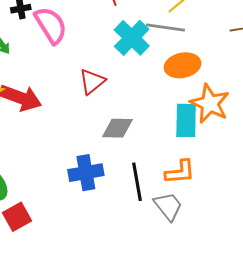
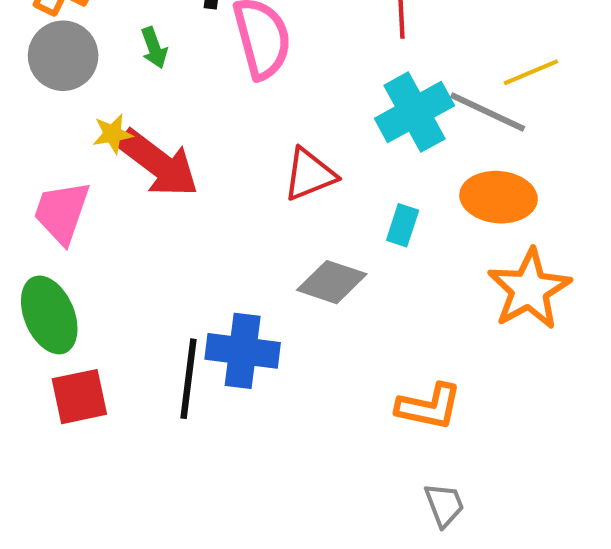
cyan rectangle: (186, 120) -> (403, 225), moved, size x0.6
black line: (137, 182) -> (188, 379), moved
gray trapezoid: (168, 206) -> (444, 505), moved, size x0.7

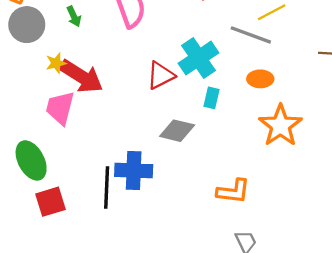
cyan cross: (414, 112) -> (199, 58), moved
orange ellipse: (498, 197) -> (260, 79), size x0.7
pink trapezoid: (62, 212) -> (60, 108), moved

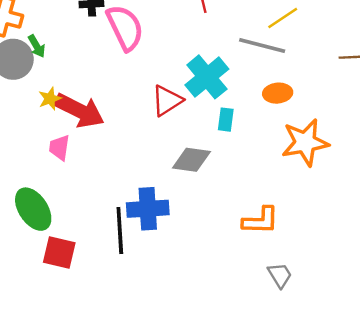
green arrow: (74, 16) -> (37, 46), moved
pink trapezoid: (60, 108) -> (59, 148), size x0.7
orange star: (280, 126) -> (305, 142), turned 30
red square: (50, 202) -> (59, 253), turned 36

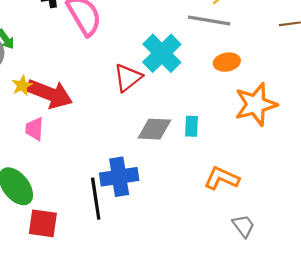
cyan rectangle: (226, 120) -> (192, 126), moved
orange L-shape: (260, 221) -> (222, 178), turned -152

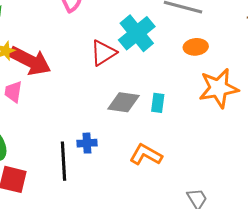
blue cross: (119, 177) -> (87, 143), size x0.6
orange L-shape: (222, 178) -> (146, 155), moved

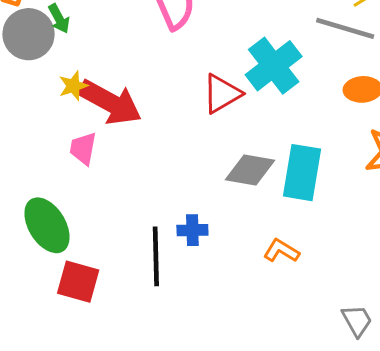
cyan rectangle: (158, 103) -> (302, 173), size x1.8
orange L-shape: (146, 155) -> (281, 251), size x0.7

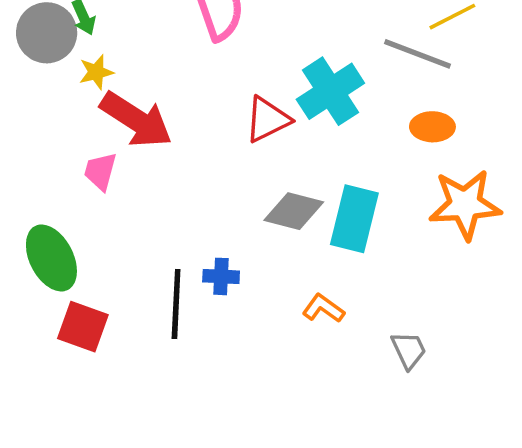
yellow star: (73, 86) -> (96, 72), moved
gray trapezoid: (357, 321) -> (409, 350), moved

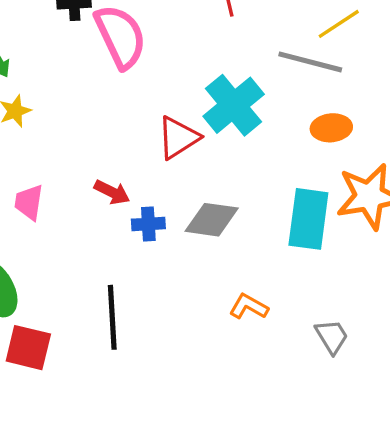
red arrow: (136, 120) -> (112, 192), moved, size x0.5
cyan rectangle: (354, 219) -> (308, 219), moved
blue cross: (221, 276) -> (148, 224), moved

